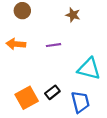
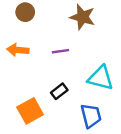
brown star: (73, 15) -> (82, 17), size x1.5
black rectangle: (52, 92) -> (59, 91), moved

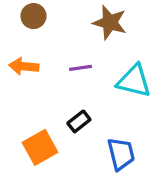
cyan triangle: (101, 78) -> (134, 81), moved

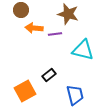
orange arrow: (24, 66) -> (34, 28), moved
purple line: (80, 68) -> (55, 34), moved

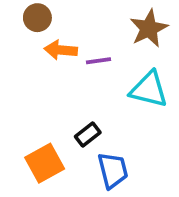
brown star: (68, 14) -> (149, 28), moved, turned 30
blue trapezoid: (75, 95) -> (113, 170), moved

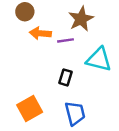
brown star: (149, 28) -> (81, 19), moved
black rectangle: (88, 134) -> (65, 77), moved, turned -35

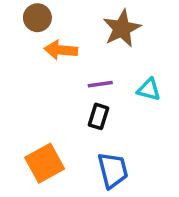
purple line: (65, 40) -> (100, 84), moved
cyan triangle: (99, 60) -> (149, 90), size x0.6

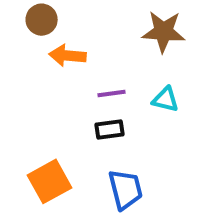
brown star: (122, 28) -> (163, 32), moved, turned 30
black rectangle: (98, 116) -> (109, 129), turned 65

